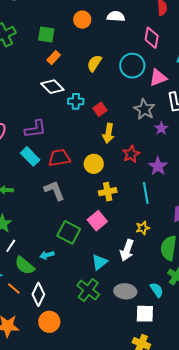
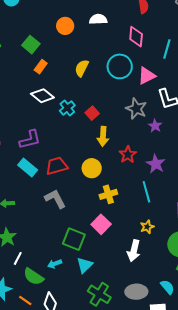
green square: (46, 35) -> (31, 45), turned 36
cyan cross: (76, 101) -> (67, 108), turned -35
cyan triangle: (99, 262) -> (85, 265), moved

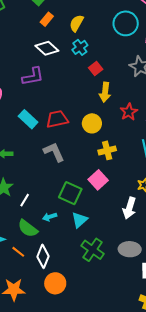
yellow semicircle: (82, 68) -> (77, 23), moved
cyan cross: (67, 108) -> (80, 47), moved
purple L-shape: (30, 140) -> (33, 76), moved
white line: (18, 258) -> (25, 200), moved

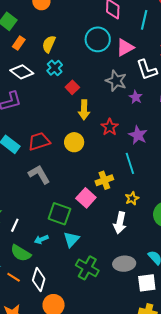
yellow cross: (107, 150) -> (104, 180), moved

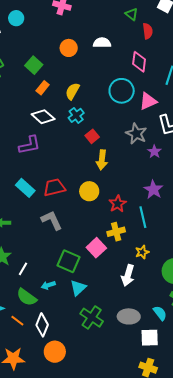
red star: (110, 127) -> (118, 204), moved

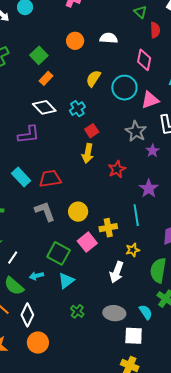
yellow semicircle: (72, 91) -> (93, 78), moved
yellow arrow: (102, 160) -> (88, 153), moved
yellow circle: (89, 191) -> (78, 212), moved
red star: (118, 204) -> (117, 169), moved
green cross: (92, 318) -> (77, 311), size x0.6

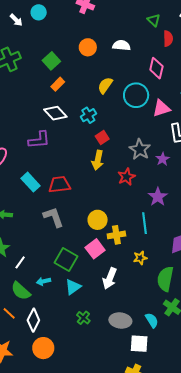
gray star: (136, 131) -> (140, 149), moved
yellow circle: (78, 212) -> (98, 220), moved
white arrow: (117, 272) -> (110, 278), moved

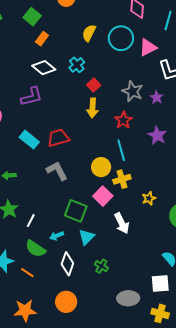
cyan line: (145, 223) -> (121, 150), moved
white arrow: (110, 278) -> (122, 223), turned -40
white diamond: (33, 320) -> (67, 264), moved
gray ellipse: (120, 320) -> (128, 298), moved

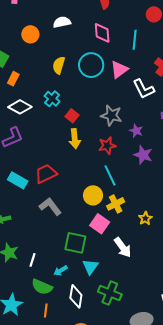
purple star: (157, 97) -> (136, 131), moved
red star: (123, 120) -> (107, 146), turned 30
green cross: (101, 266) -> (110, 293), size x1.6
orange line: (27, 273) -> (46, 310), moved, turned 72

